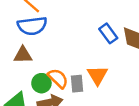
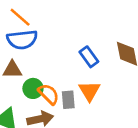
blue rectangle: (108, 33) -> (89, 57), moved
green circle: (41, 83) -> (33, 88), moved

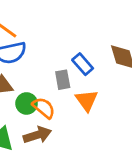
gray rectangle: (68, 100) -> (63, 80), moved

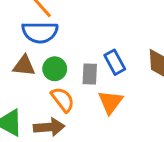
green circle: (27, 103) -> (55, 69), moved

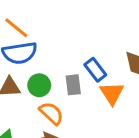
orange triangle: (110, 102) -> (112, 93), moved

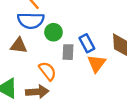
green circle: (39, 85) -> (53, 32), moved

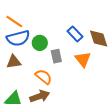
blue rectangle: (87, 43) -> (75, 34), moved

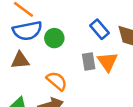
gray rectangle: (56, 56) -> (89, 62), moved

